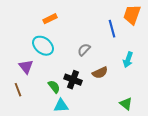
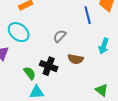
brown semicircle: (100, 73) -> (76, 59), turned 35

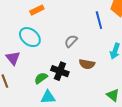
green semicircle: (30, 73) -> (41, 78), turned -88

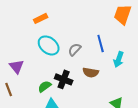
blue line: (99, 20) -> (101, 43), moved
cyan ellipse: (30, 37) -> (49, 45), moved

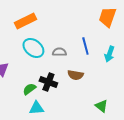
orange rectangle: (41, 18) -> (25, 21), size x1.5
gray semicircle: (75, 49) -> (59, 52), turned 48
cyan arrow: (119, 59) -> (109, 54), moved

